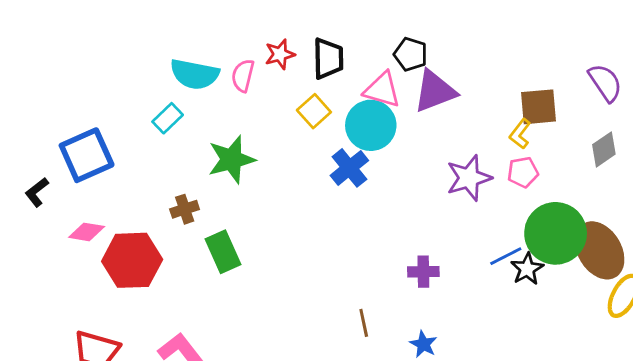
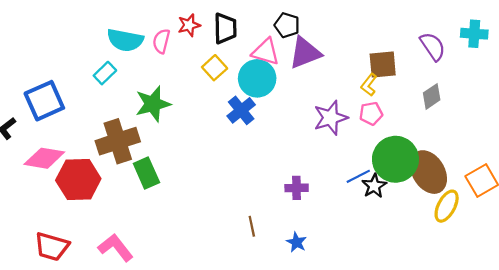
brown cross: (185, 209) -> (118, 141), size x2.0
pink diamond: (87, 232) -> (44, 158), size x1.5

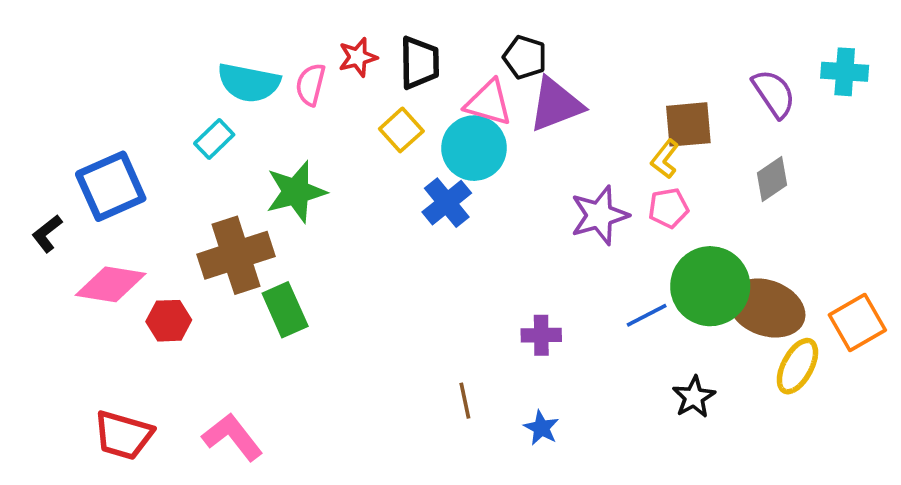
brown ellipse: (428, 172) -> (767, 308), turned -39
red hexagon: (78, 179) -> (169, 321), size x0.6
black star: (374, 186) -> (694, 397), moved

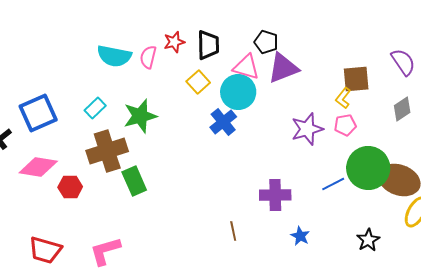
cyan rectangle: (214, 139) -> (95, 108), moved
purple cross: (541, 335) -> (275, 195), size x1.4
black star: (694, 397) -> (368, 240), moved
blue star: (541, 428) -> (300, 236), moved
pink L-shape: (232, 437) -> (105, 251), turned -68

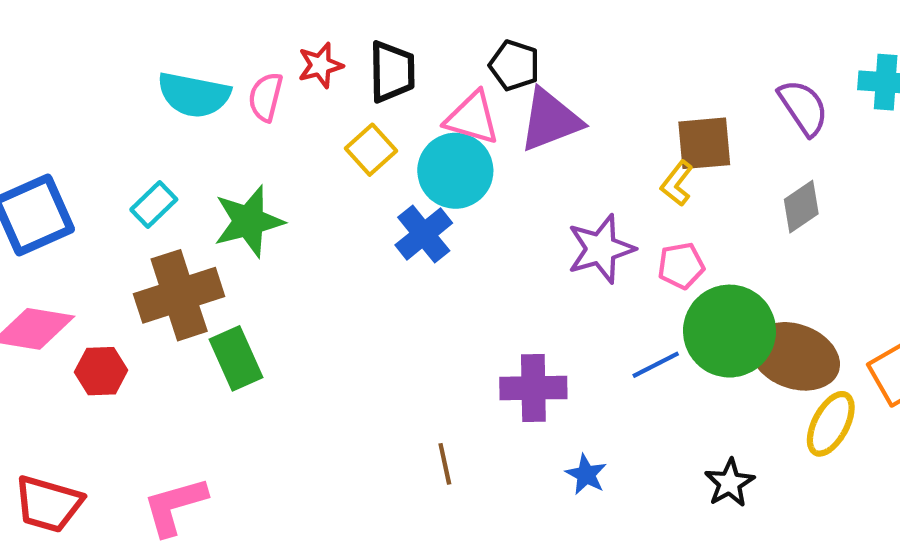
pink pentagon: (345, 125) -> (681, 266), moved

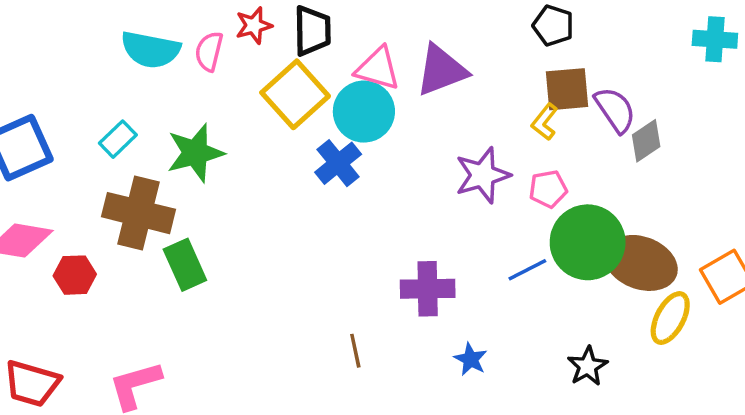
black pentagon: (514, 65) -> (553, 26), moved
purple semicircle: (803, 107) -> (615, 110), moved
yellow square: (371, 150) -> (295, 94), size x1.6
brown cross: (179, 295) -> (139, 213), turned 32

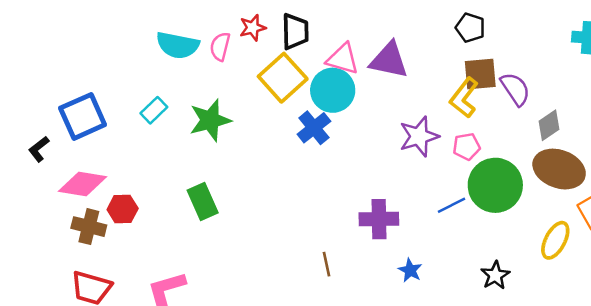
purple triangle: (441, 70) -> (389, 60), turned 33
yellow L-shape: (545, 122) -> (464, 98), size x1.5
gray diamond: (646, 141) -> (549, 125), moved
brown cross: (139, 213) -> (89, 227), moved, size x0.7
brown ellipse: (641, 263) -> (559, 169), moved

